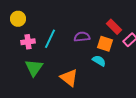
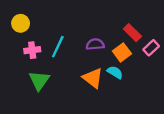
orange square: (105, 44) -> (122, 52), turned 35
orange triangle: (69, 78) -> (93, 78), moved

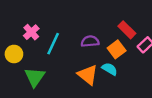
yellow circle: (21, 23) -> (14, 54), moved
pink cross: (32, 50) -> (31, 32), moved, turned -35

